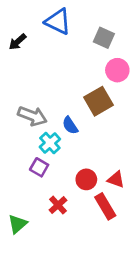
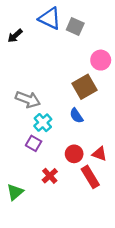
gray square: (104, 38) -> (75, 27), moved
blue semicircle: (70, 125) -> (76, 116), moved

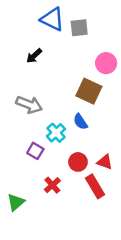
gray square: (75, 27) -> (79, 28), turned -30
black arrow: (15, 36) -> (34, 56), moved
brown square: (84, 87) -> (89, 91), turned -35
cyan cross: (43, 123) -> (56, 133), moved

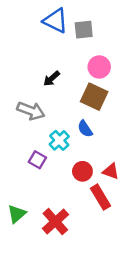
black arrow: (34, 56) -> (52, 79), moved
pink circle: (106, 63) -> (99, 67), moved
red cross: (52, 185) -> (55, 222), moved, size x1.5

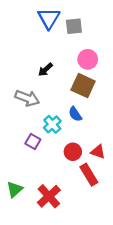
blue triangle: (55, 21) -> (49, 18), turned 35

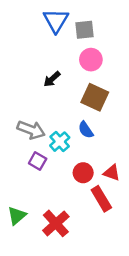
pink circle: (88, 59) -> (91, 60), moved
gray arrow: (27, 98) -> (31, 130), moved

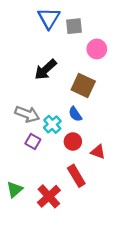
pink circle: (91, 60) -> (97, 49), moved
black arrow: (52, 79) -> (45, 70), size x1.5
red circle: (83, 173) -> (73, 142), moved
red rectangle: (101, 199) -> (76, 176), moved

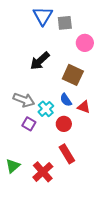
red triangle: (98, 152) -> (84, 107), moved

